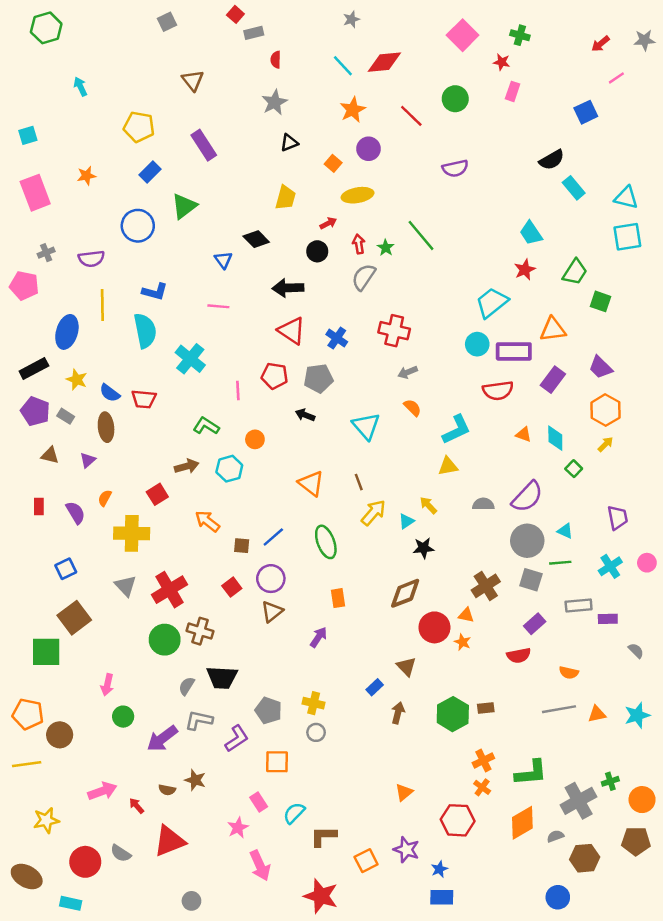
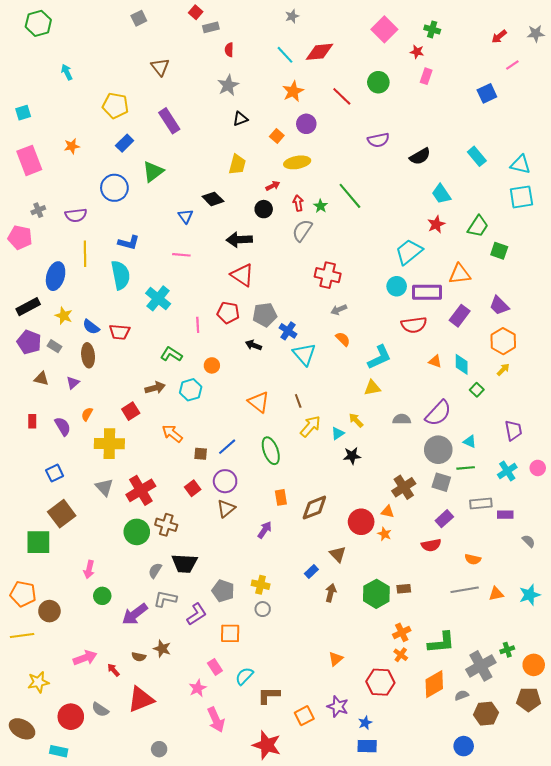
black semicircle: (552, 160) -> (420, 156), moved
blue cross: (337, 338) -> (288, 331), moved
brown diamond: (405, 593) -> (314, 508), moved

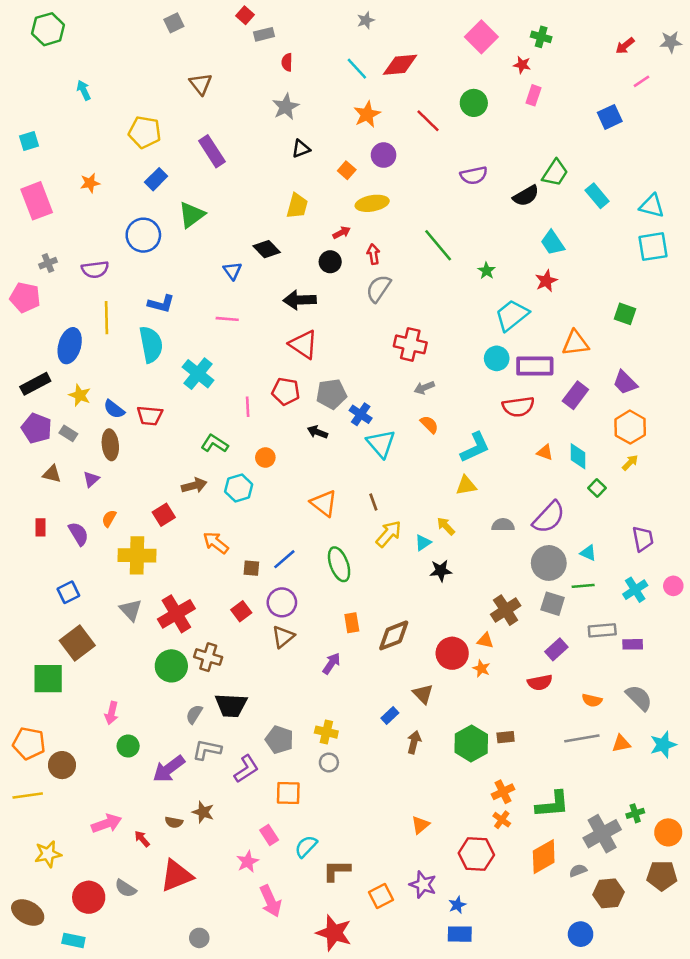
green star: (320, 206) -> (486, 271), moved
green trapezoid: (478, 226) -> (555, 173), moved
gray semicircle: (529, 541) -> (639, 698), moved, size x1.6

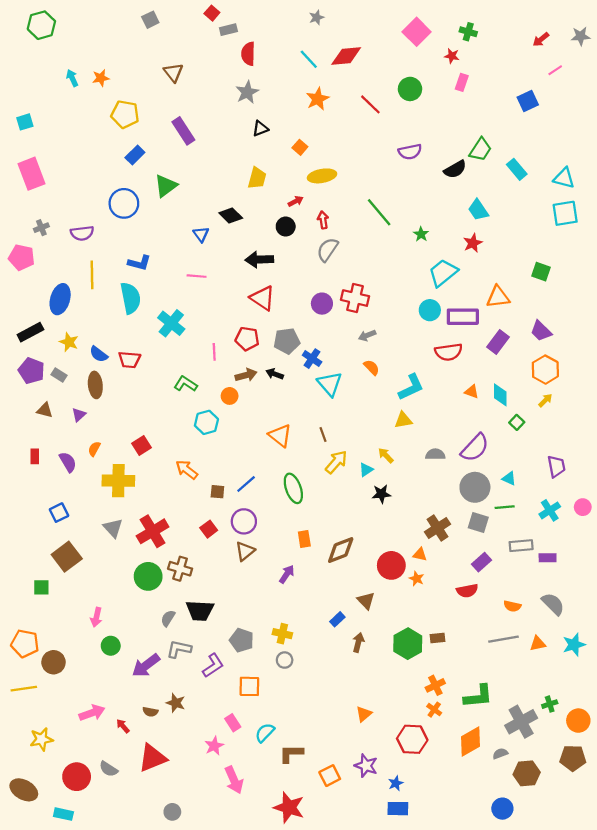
red semicircle: (287, 62) -> (248, 54), size x1.5
purple circle: (384, 155) -> (322, 304), moved
orange star: (90, 183) -> (101, 78), moved
brown arrow: (194, 485) -> (246, 375), moved
green square: (48, 679) -> (41, 587), size x0.6

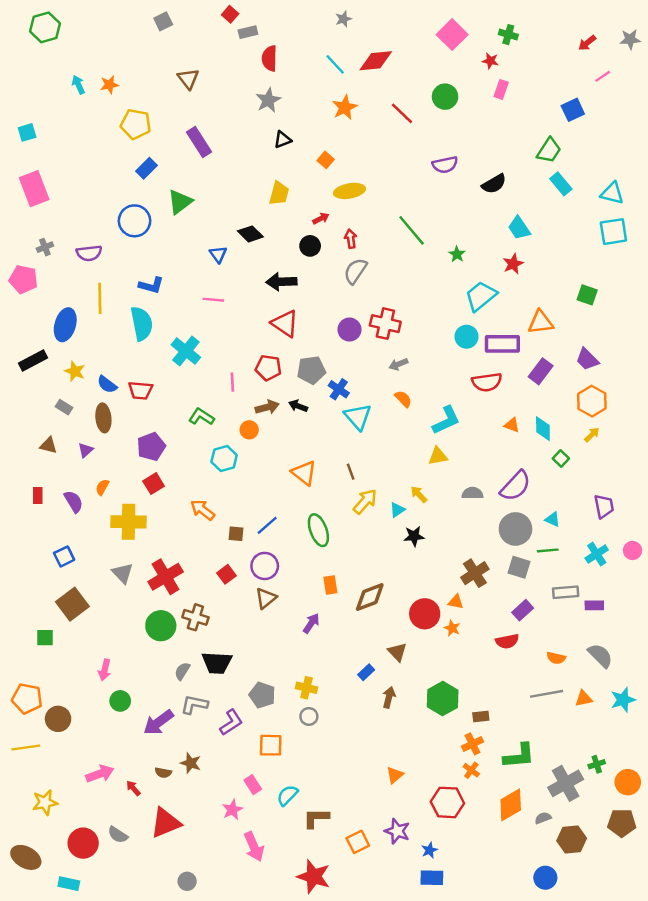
green trapezoid: (480, 149) -> (549, 150), moved
purple pentagon: (31, 371) -> (151, 447), moved, turned 30
brown rectangle: (438, 638) -> (481, 716), moved

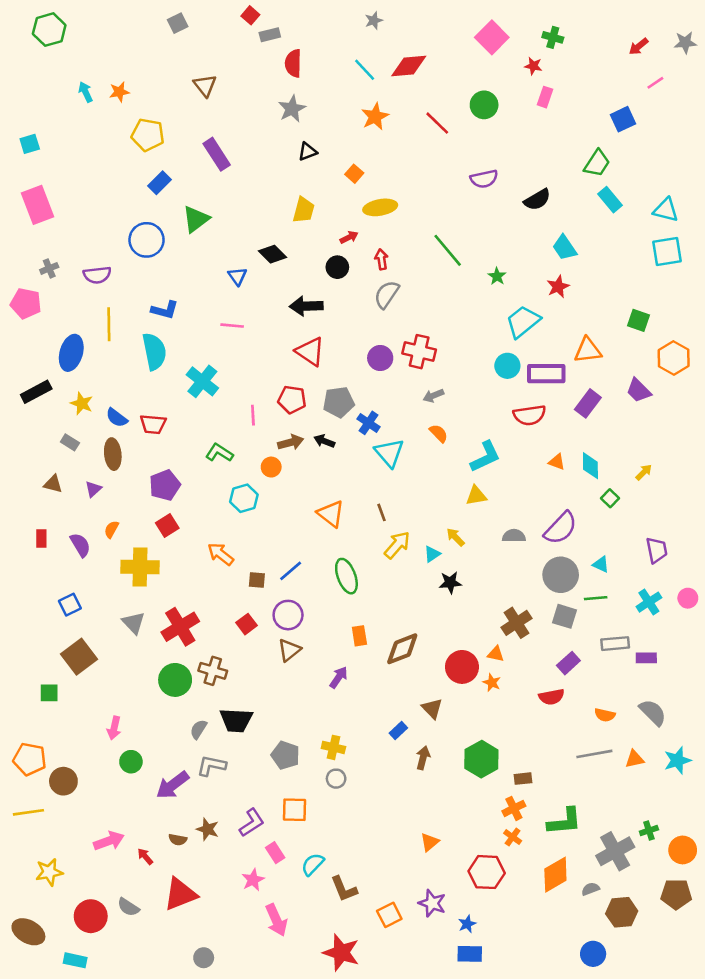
orange hexagon: (592, 401) -> (674, 358), moved
purple L-shape: (231, 722) -> (252, 823), moved
brown L-shape: (316, 818) -> (344, 889), turned -112

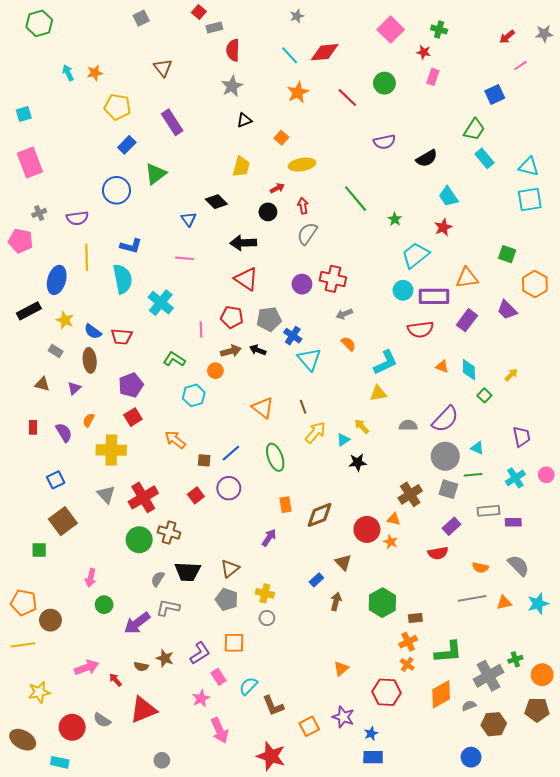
brown triangle: (289, 650) -> (230, 569), moved

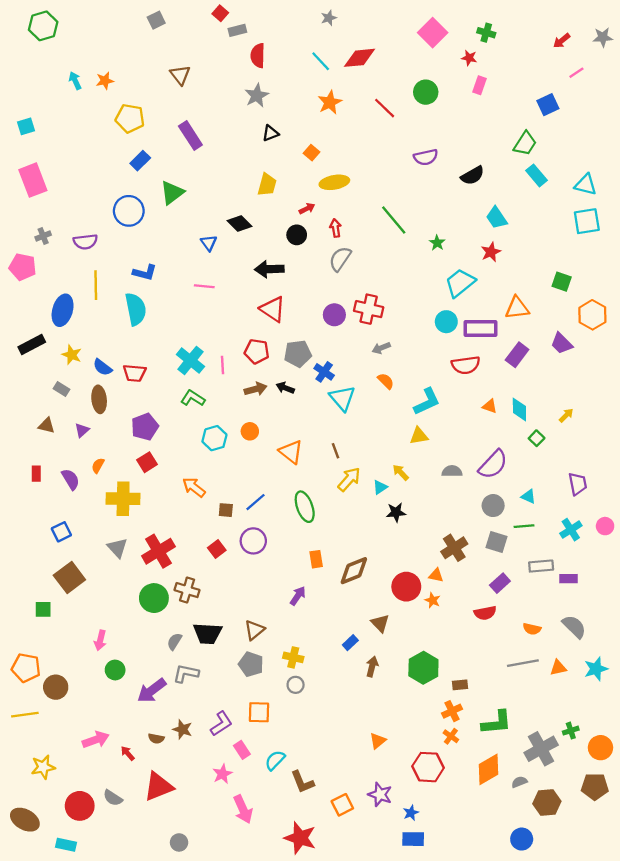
cyan cross: (161, 303) -> (190, 360), moved
orange circle: (215, 371) -> (250, 431), moved
gray circle: (445, 456) -> (493, 506), size x0.7

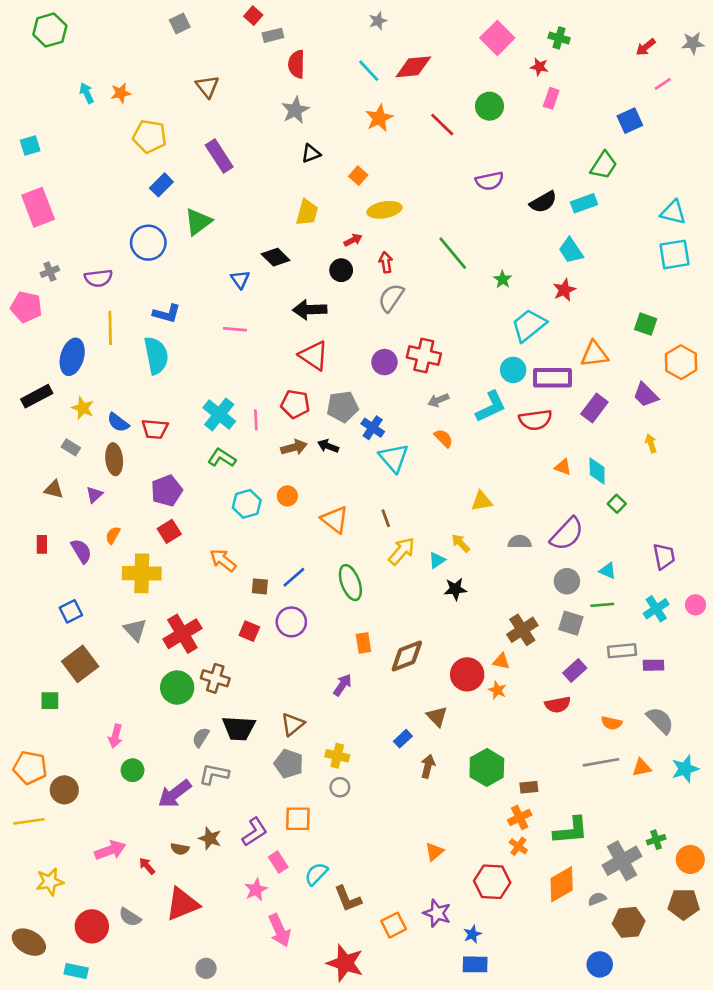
cyan rectangle: (537, 175) -> (584, 203), moved, turned -70
cyan L-shape: (427, 402) -> (491, 407), moved
yellow arrow: (566, 415) -> (651, 443), moved, turned -63
red square: (217, 549) -> (249, 631), turned -30

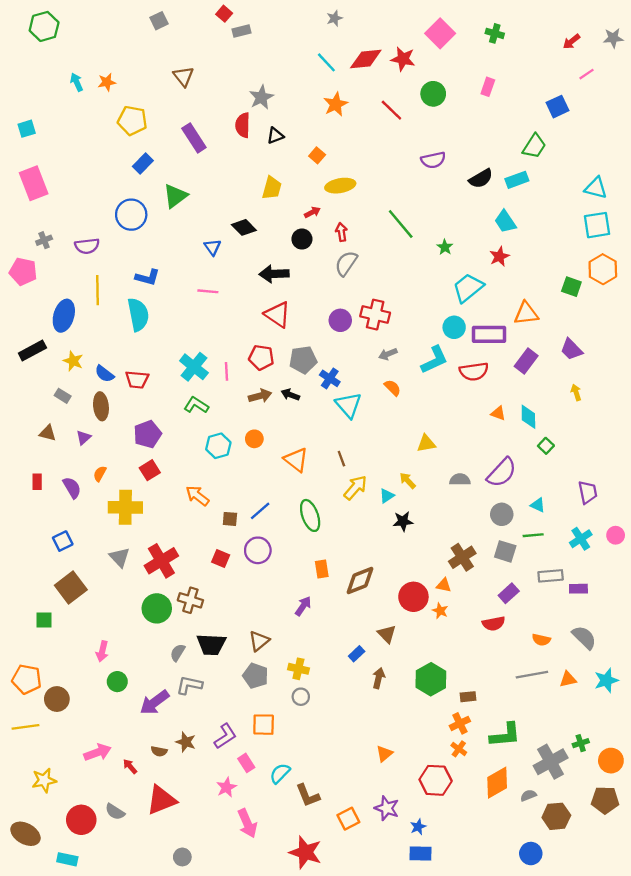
red semicircle: (297, 64) -> (243, 125), moved
red star: (539, 67) -> (403, 59), moved, size x1.5
orange hexagon: (681, 362) -> (603, 269), moved

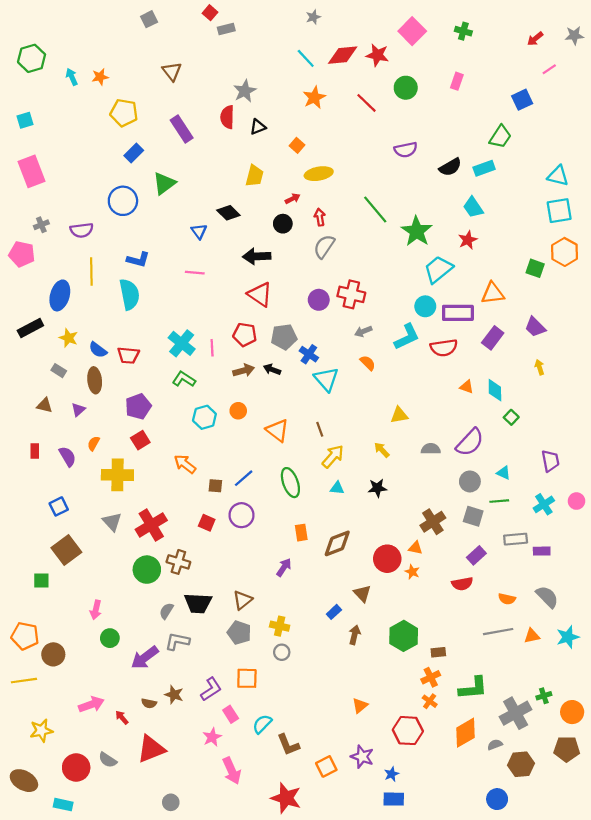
green hexagon: (44, 26) -> (32, 58), moved
green star: (445, 247) -> (417, 231), size x2.0
cyan triangle: (387, 496) -> (337, 488), moved, turned 40

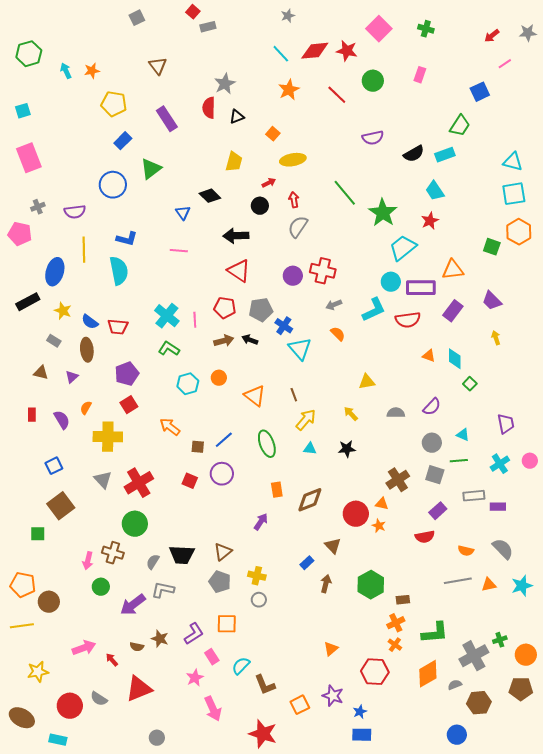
purple semicircle: (470, 442) -> (432, 407), size x0.7
brown cross: (178, 562) -> (113, 553), moved

